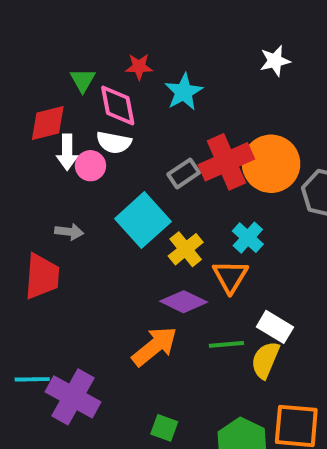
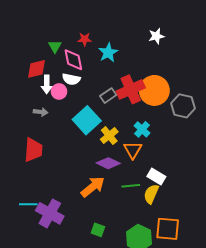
gray arrow: (69, 232) -> (41, 112), moved

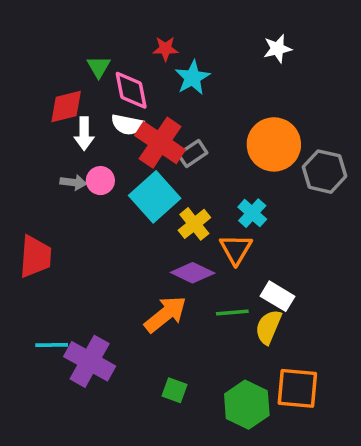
red star: (85, 39) -> (165, 49), moved
red cross: (131, 89) -> (160, 143), moved, turned -32
pink circle: (59, 91) -> (100, 181), moved
red trapezoid: (33, 150) -> (35, 256), moved

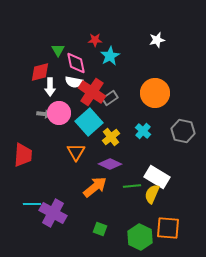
gray hexagon: (324, 172) -> (183, 131), moved
pink circle: (100, 181) -> (59, 113), size x1.5
orange triangle: (236, 249) -> (76, 152), moved
white rectangle: (277, 296) -> (157, 177), size x1.4

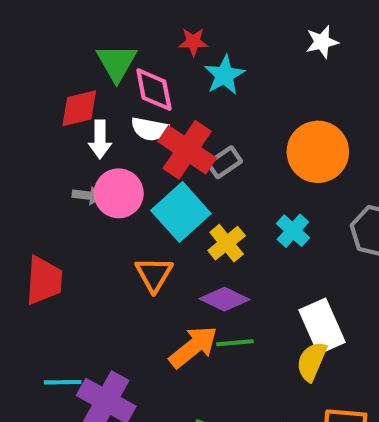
green triangle: (58, 50) -> (117, 63), size x1.5
white rectangle: (157, 177) -> (322, 326), turned 35
green line: (132, 186) -> (235, 343), moved

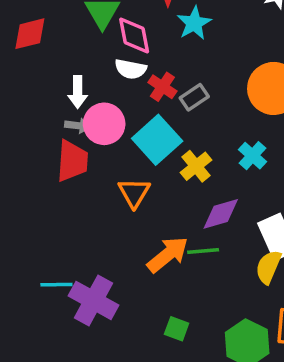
red diamond: (79, 108) -> (30, 34), moved
white arrow: (100, 139) -> (78, 92), moved
red cross: (187, 150) -> (162, 87), size x0.6
red trapezoid: (44, 280) -> (72, 161), moved
purple diamond: (224, 299) -> (221, 214), moved, turned -42

